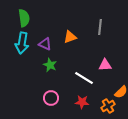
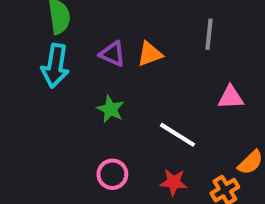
purple triangle: (45, 44) -> (112, 54), moved
pink triangle: (105, 65) -> (231, 97), moved

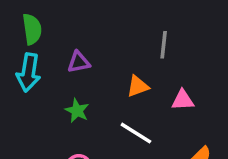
purple triangle: (112, 54) -> (79, 62), turned -35
orange triangle: (150, 54) -> (138, 86), moved

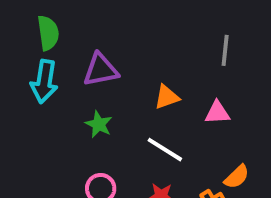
gray line: (164, 45) -> (225, 50), moved
purple triangle: (79, 62) -> (101, 70), size x1.4

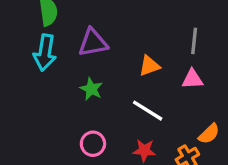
gray line: (225, 50) -> (194, 41), moved

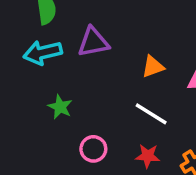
cyan arrow: (45, 53) -> (43, 53), turned 68
green star: (91, 89) -> (60, 107), moved

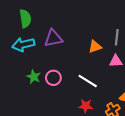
orange triangle: (153, 67) -> (95, 47), moved
pink circle: (93, 149) -> (53, 78), moved

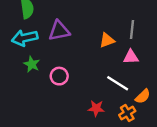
green star: (34, 77) -> (32, 64), moved
white line: (88, 81) -> (118, 83), moved

